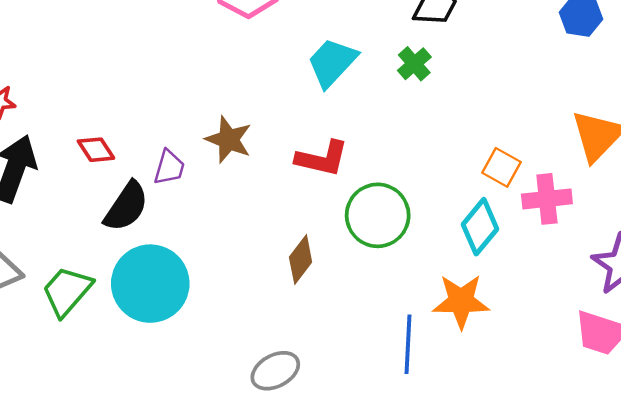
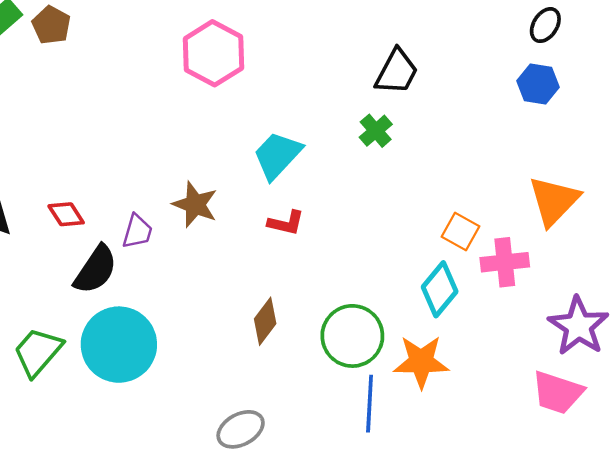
cyan trapezoid: (332, 62) -> (277, 155), moved
red L-shape: (322, 159) -> (286, 223), size x0.7
green circle: (378, 215) -> (352, 336), moved

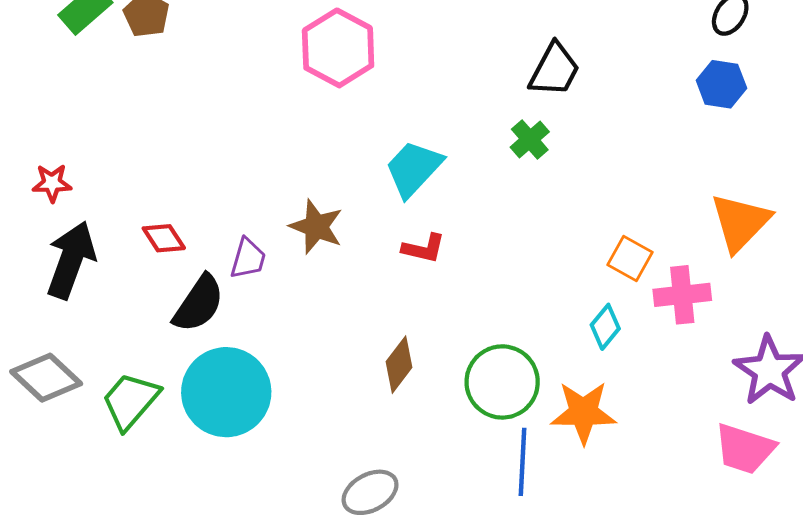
cyan diamond: (440, 289) -> (605, 327), size x0.7

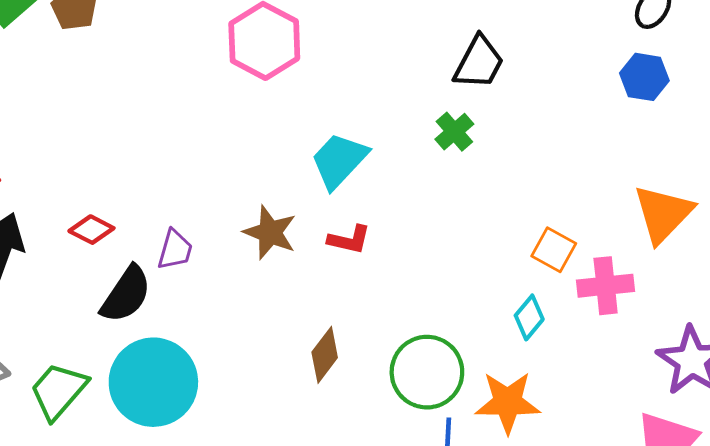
brown star: (316, 227) -> (270, 232), moved
red diamond: (164, 238) -> (91, 230), turned -30

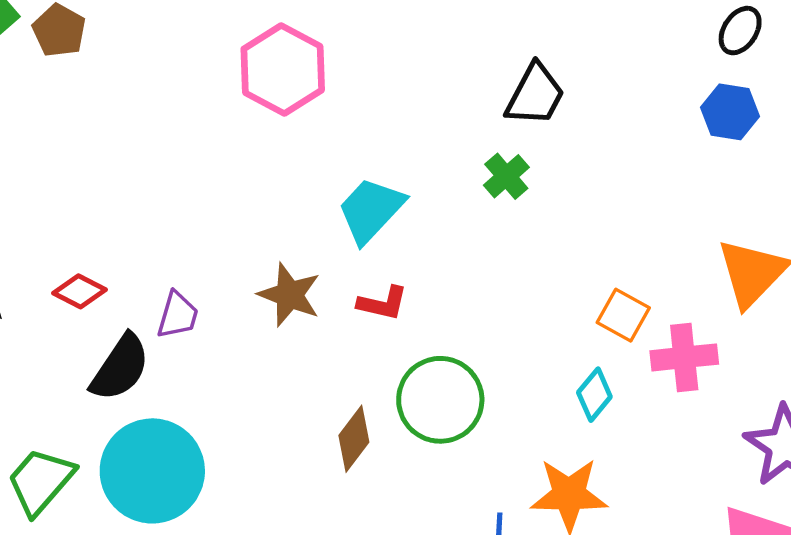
green circle: (427, 372) -> (440, 400), moved

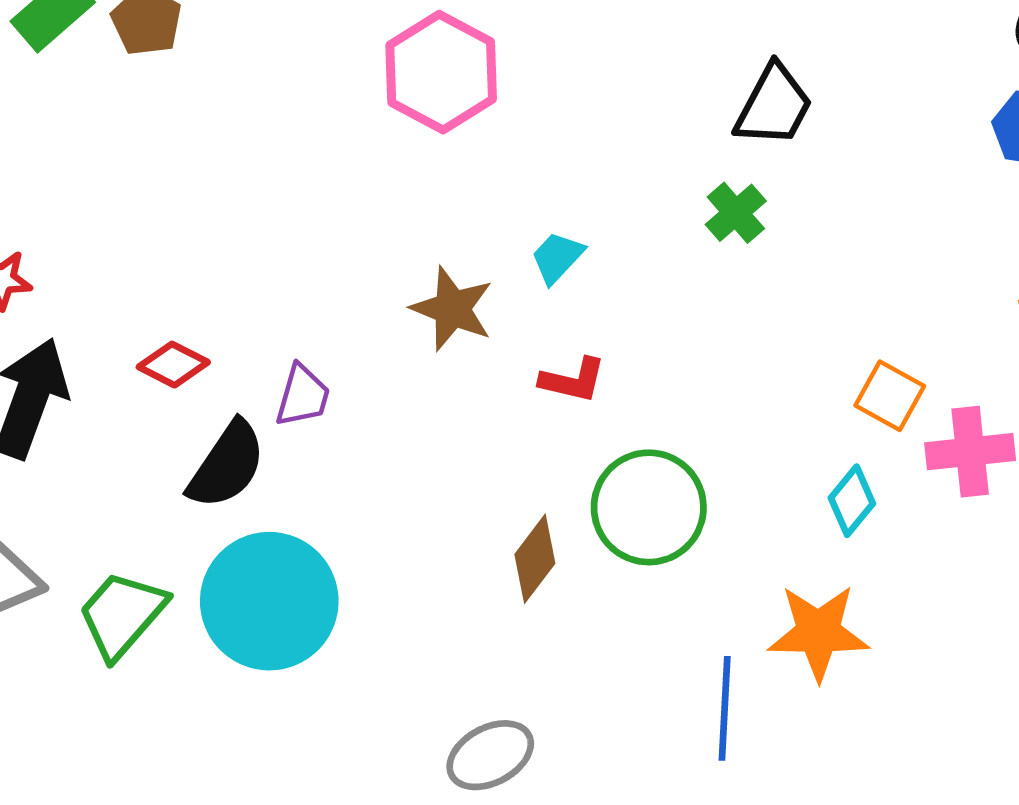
cyan trapezoid: (371, 210) -> (557, 257), size x0.6
brown star: (290, 295) -> (452, 309), moved

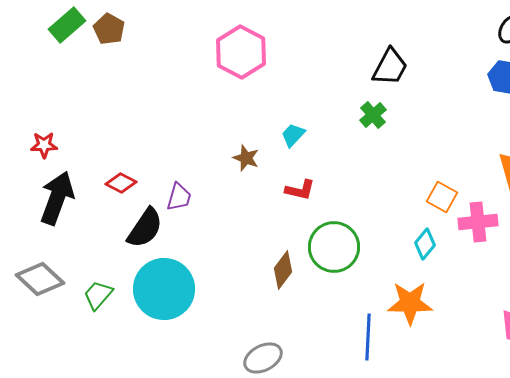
brown star: (452, 309) -> (246, 158), size x0.7
green trapezoid: (122, 615) -> (98, 295), size x0.7

